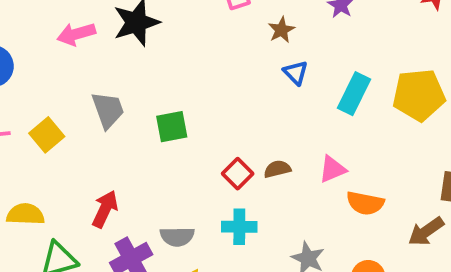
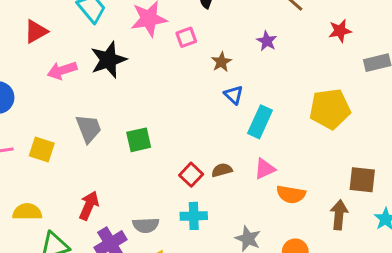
cyan rectangle: (354, 94) -> (260, 122), moved
yellow square: (47, 135) -> (42, 150), turned -30
brown arrow: (426, 231) -> (339, 215), turned 132

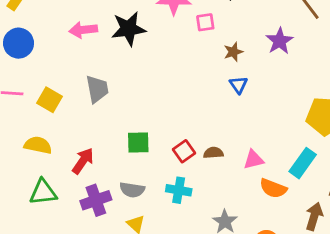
purple star: (267, 41) -> (280, 41), size x1.4
cyan rectangle: (260, 122) -> (303, 163), moved
green square: (139, 140) -> (138, 142), moved
yellow semicircle: (27, 212) -> (38, 145), moved

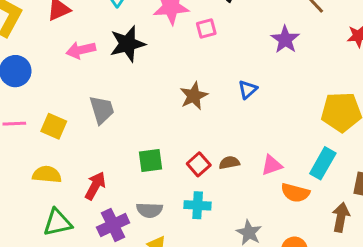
brown star: (233, 52) -> (194, 96), moved, size x1.4
blue triangle: (239, 85) -> (248, 89), turned 30

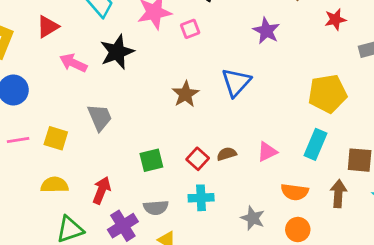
pink arrow: (81, 50) -> (73, 63), turned 44
blue triangle: (248, 89) -> (236, 82), size x1.6
orange semicircle: (295, 193) -> (295, 192), moved

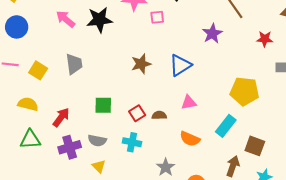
pink triangle: (267, 152) -> (189, 102), moved
orange semicircle: (295, 192) -> (190, 139), moved

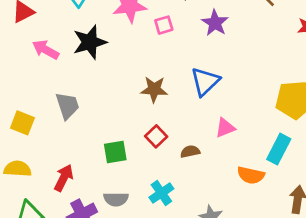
purple star: (212, 34) -> (215, 23), moved
brown star: (141, 64) -> (154, 89), turned 30
red square: (137, 113) -> (156, 136), moved
orange semicircle: (190, 139) -> (251, 175), moved
cyan cross: (132, 142) -> (161, 193), turned -36

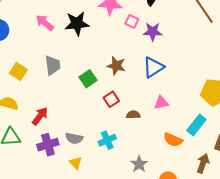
purple star: (215, 23) -> (153, 32), moved, turned 30
pink square: (164, 25) -> (132, 21), turned 32
green square: (115, 152) -> (88, 79), moved, turned -36

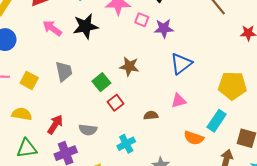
blue triangle: (153, 67) -> (181, 64), moved
red square: (111, 99) -> (116, 103), moved
gray semicircle: (74, 138) -> (88, 130), moved

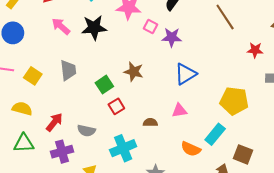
cyan cross: (126, 144) -> (123, 148), size x1.4

